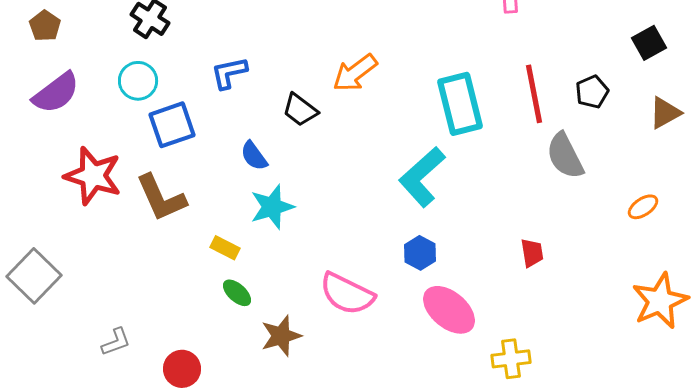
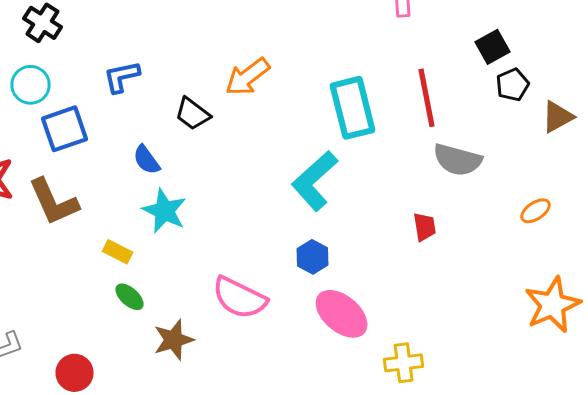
black square: (649, 43) -> (493, 47), moved
black pentagon: (592, 92) -> (513, 85), moved
gray semicircle: (565, 156) -> (458, 160), turned -48
cyan star: (272, 207) -> (165, 211), turned -30
red trapezoid: (532, 253) -> (425, 227), moved

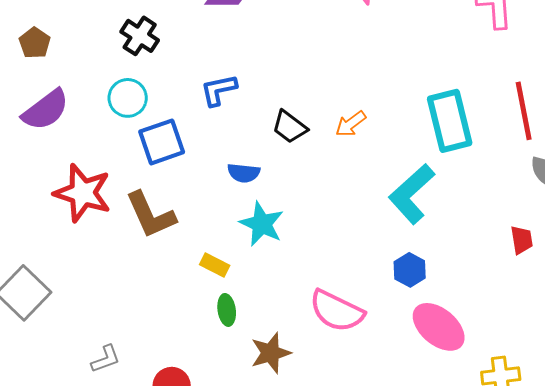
orange arrow: (248, 77) -> (351, 124), moved, size x0.7
blue semicircle: (147, 160) -> (244, 173), turned -48
green ellipse: (130, 297) -> (227, 310), turned 40

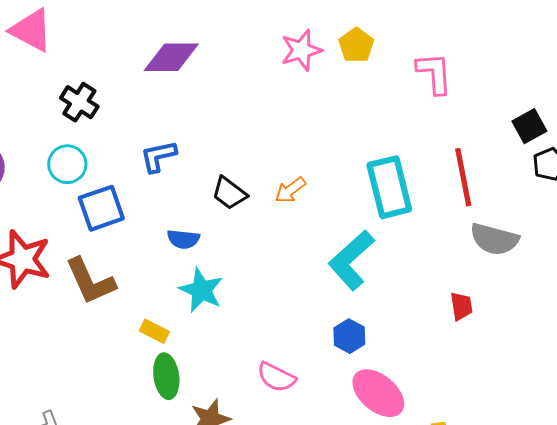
green ellipse: (227, 310) -> (166, 376), size x1.4
pink semicircle: (337, 311) -> (276, 377), size x0.7

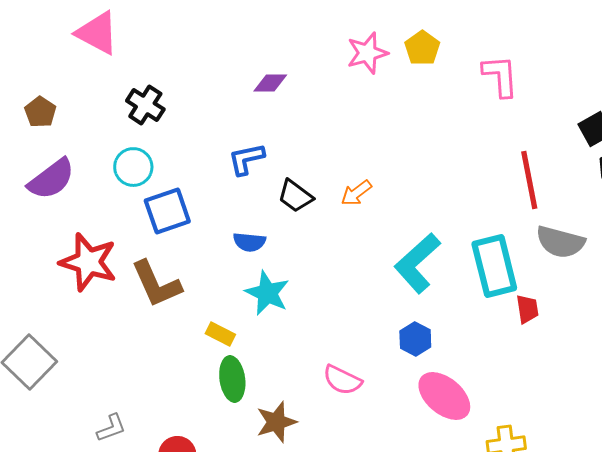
purple diamond: (171, 57) -> (270, 83), moved, size x0.6
blue L-shape: (158, 156) -> (246, 159), moved
cyan rectangle: (389, 187) -> (494, 266), moved

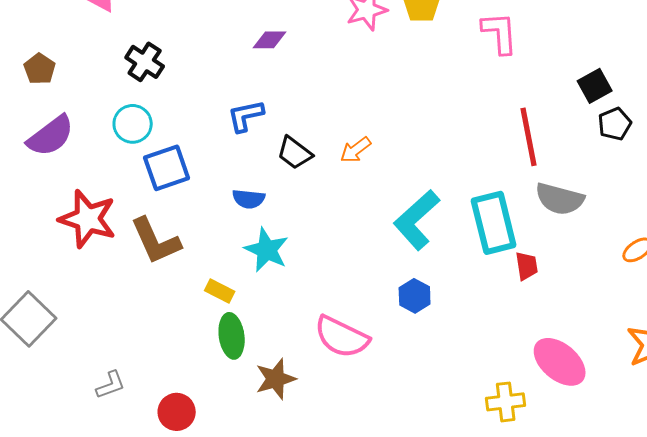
pink semicircle: (342, 380) -> (342, 337), size x1.4
pink ellipse: (444, 396) -> (560, 362), moved

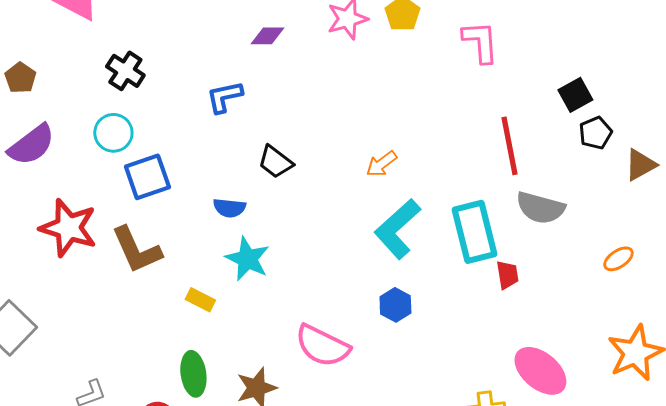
purple diamond: (270, 40) -> (267, 36), moved
blue L-shape: (246, 116) -> (224, 97), moved
orange arrow: (356, 150) -> (381, 164), moved
green ellipse: (232, 336) -> (193, 374), moved

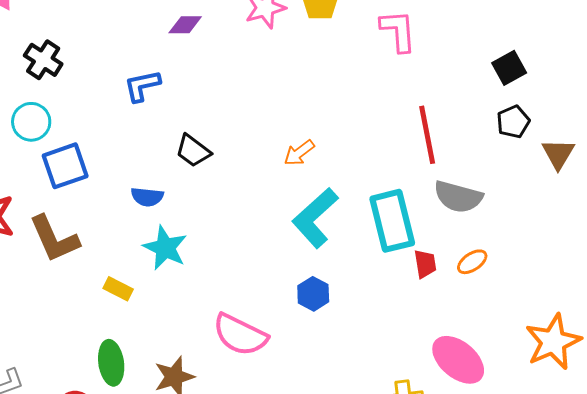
black square: (575, 95) -> (509, 68), moved
brown triangle: (640, 165) -> (558, 154), turned -30
orange ellipse: (618, 259) -> (472, 262), moved

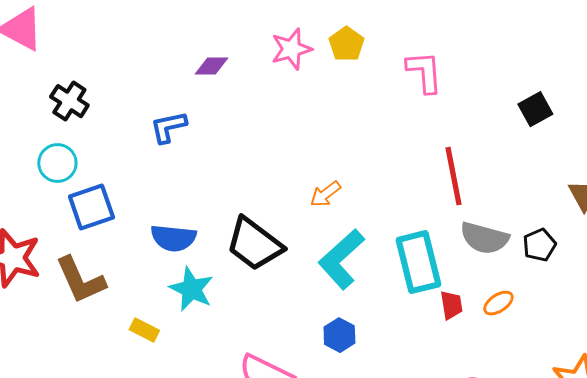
black pentagon: (513, 122) -> (539, 245), moved
black trapezoid: (193, 151) -> (254, 244), moved, size x1.6
blue semicircle: (147, 197) -> (173, 238), size x1.4

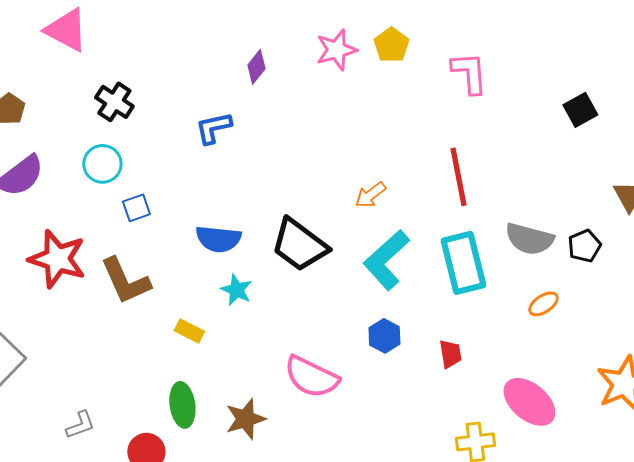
purple diamond: (211, 66) -> (256, 67), turned -52
red line: (453, 176) -> (458, 177), moved
blue square: (91, 207) -> (136, 208), size x0.6
cyan star: (191, 289) -> (236, 290), size x0.7
red trapezoid: (451, 305) -> (450, 354), moved

